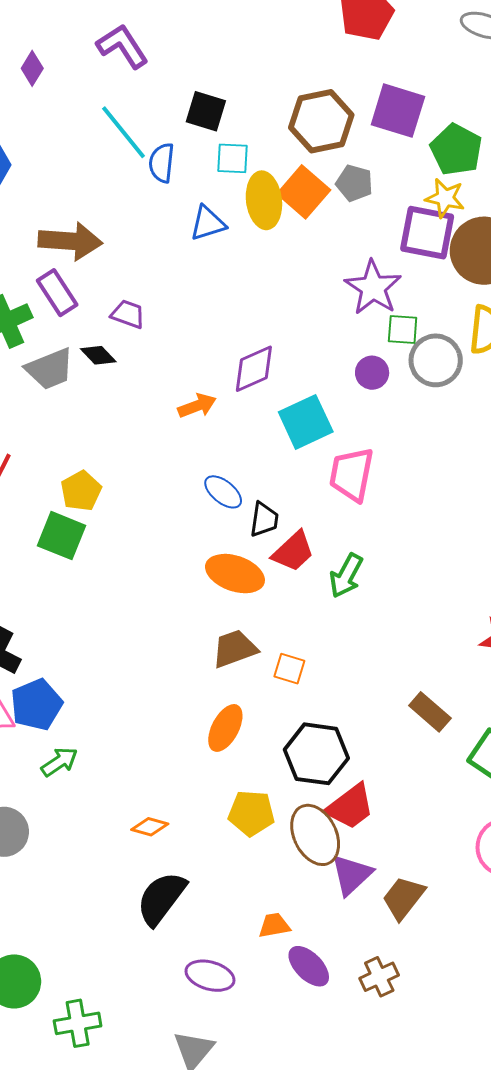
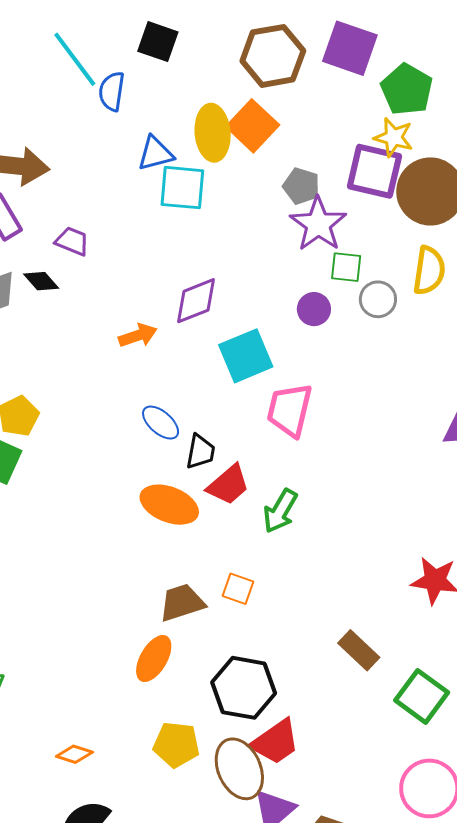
cyan square: (232, 158) -> (182, 188), moved, size x1.4
gray pentagon: (354, 183) -> (301, 186), moved
gray circle: (436, 360) -> (378, 299), size x0.7
brown trapezoid: (235, 649) -> (182, 603), moved
orange square: (289, 669) -> (238, 589), moved

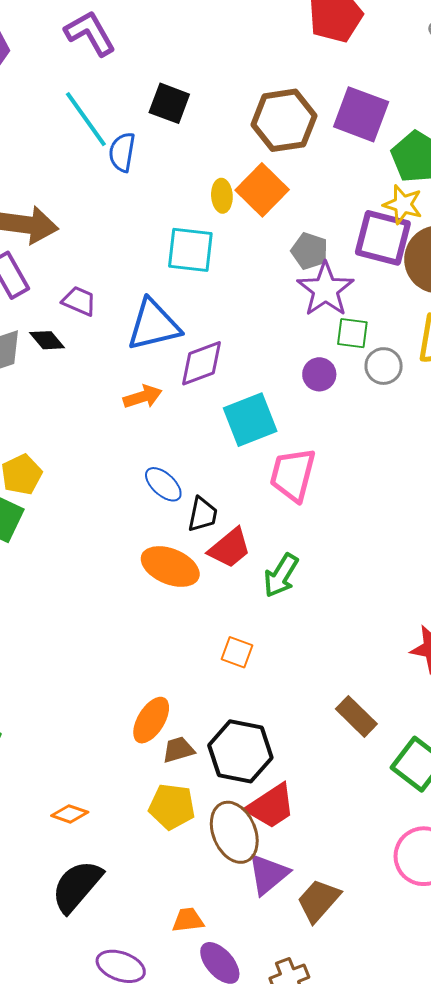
yellow ellipse: (213, 133) -> (222, 196), size x0.6
blue triangle: (155, 154) -> (154, 325), moved, size x1.5
brown trapezoid: (182, 603) -> (178, 750), moved, size x0.7

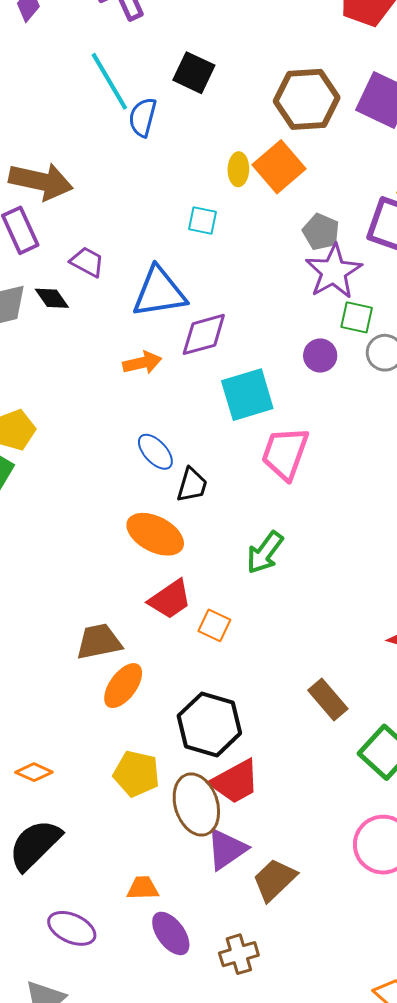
cyan square: (190, 250) -> (202, 221), size x0.6
red trapezoid: (230, 548) -> (170, 599), moved
brown trapezoid: (178, 750) -> (99, 642), moved, size x1.4

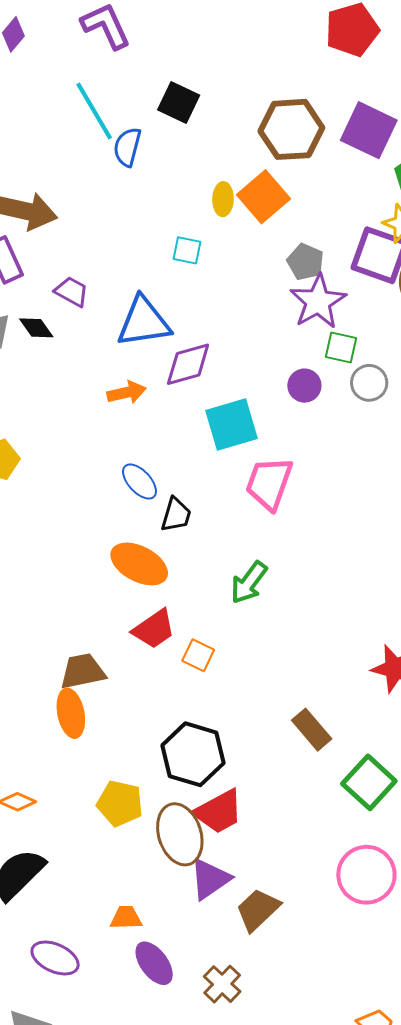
orange ellipse: (123, 686) -> (71, 713), moved, turned -48
brown cross: (239, 954) -> (222, 984), turned -30

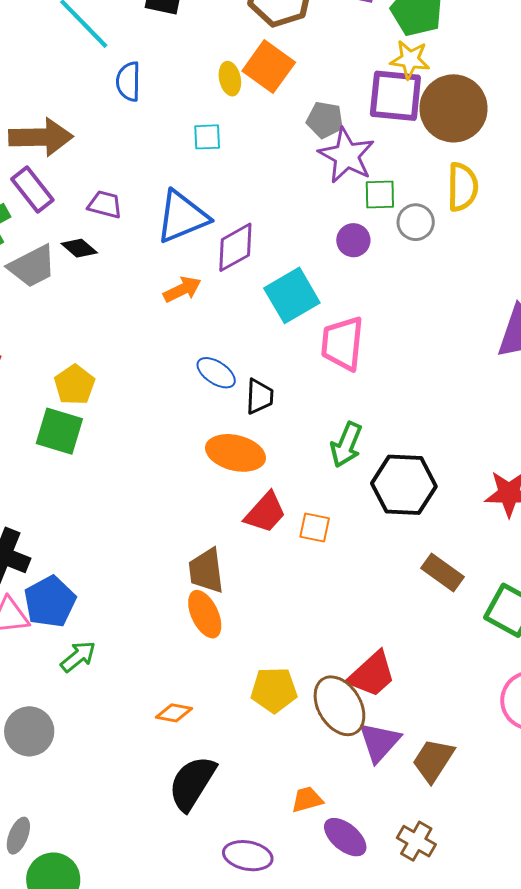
blue semicircle: (127, 147) -> (128, 82), moved
brown trapezoid: (83, 671) -> (206, 571), turned -72
black hexagon: (193, 754) -> (404, 485), moved

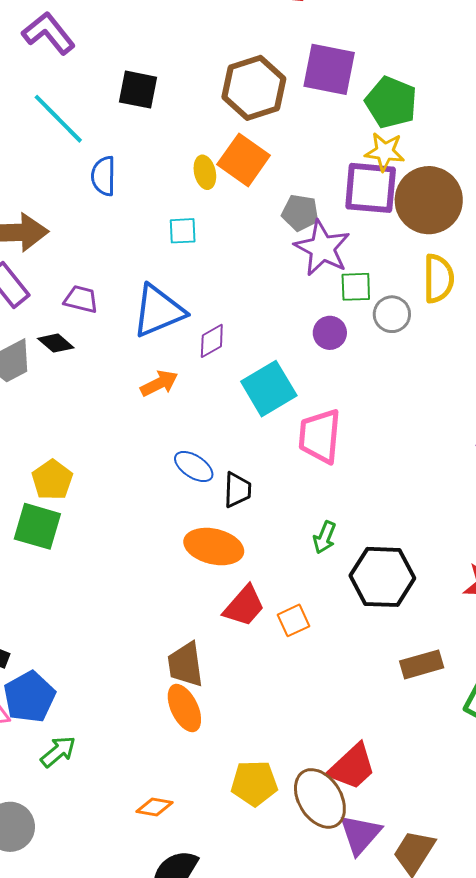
purple diamond: (235, 247) -> (212, 341), size x0.7
green arrow: (346, 445) -> (325, 537), size x0.7
orange square: (315, 527) -> (294, 620), turned -36
brown rectangle: (442, 573) -> (422, 664), turned -51

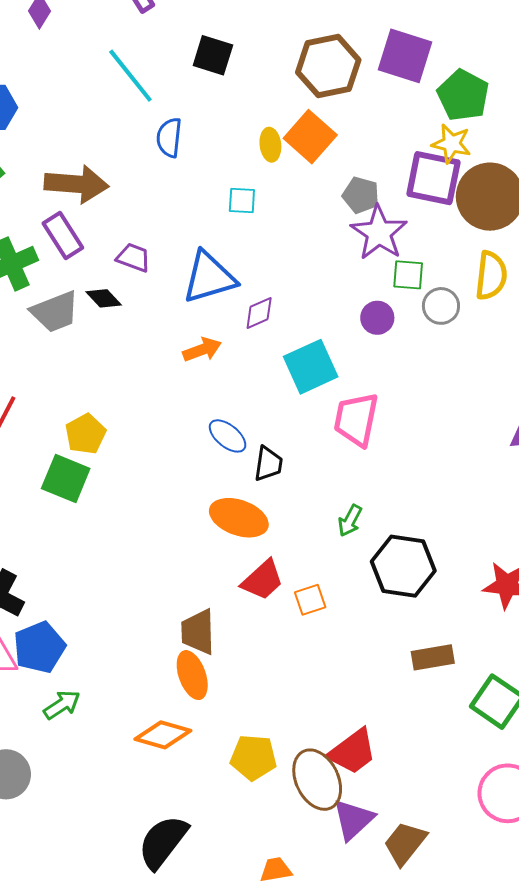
orange diamond: (155, 807) -> (163, 735), moved, size x1.5

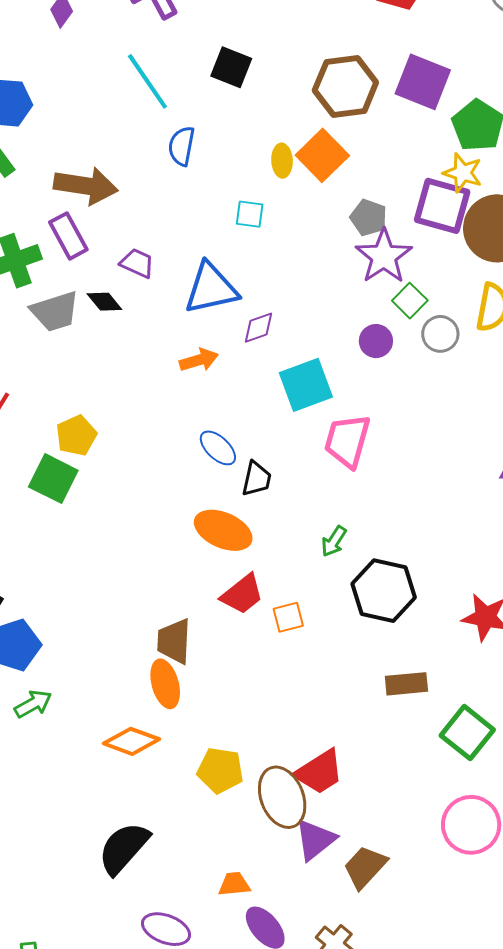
green square: (408, 275) -> (410, 301), turned 36

